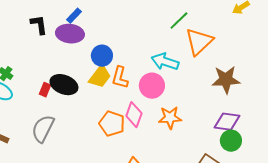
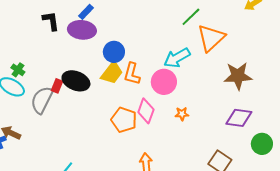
cyan arrow: (165, 62) -> (177, 58), turned -48
orange star: (170, 118) -> (182, 114), size x0.6
gray semicircle: (43, 129) -> (42, 100), moved
green circle: (231, 141) -> (262, 144), moved

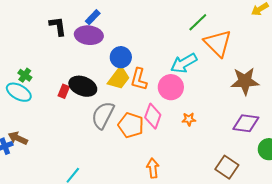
orange triangle: (211, 38) -> (218, 43), turned -32
gray semicircle: (42, 100) -> (103, 115), moved

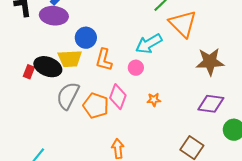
yellow trapezoid: (119, 78) -> (70, 59), moved, turned 50
pink circle: (171, 87) -> (136, 68), size x0.6

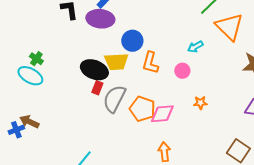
cyan arrow: (149, 44) -> (195, 47), size x0.6
red rectangle: (29, 72) -> (97, 88), moved
pink diamond: (118, 97) -> (162, 114), moved, turned 65

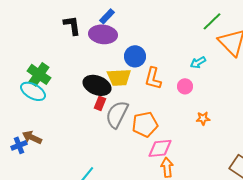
green cross: (36, 59) -> (39, 74), size x1.6
orange pentagon: (142, 109) -> (145, 124), turned -30
pink diamond: (162, 114) -> (160, 148), moved

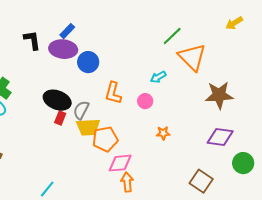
blue circle: (135, 56) -> (88, 62), moved
yellow trapezoid: (119, 77) -> (88, 127), moved
gray semicircle: (117, 114) -> (81, 110), moved, size x0.7

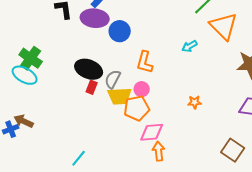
pink circle: (145, 101) -> (142, 89), moved

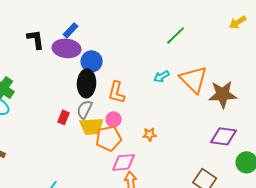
orange triangle: (224, 26) -> (194, 79), moved
black ellipse: (89, 69) -> (87, 83), moved, turned 72
orange star: (195, 102) -> (150, 134), moved

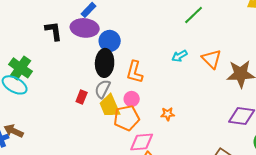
black L-shape: (36, 39) -> (54, 31), moved
orange triangle: (194, 79) -> (212, 59), size x0.7
yellow trapezoid: (92, 126) -> (110, 106), turned 70

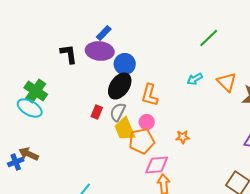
black ellipse: (105, 63) -> (120, 86), turned 32
red rectangle: (82, 97) -> (97, 112), moved

